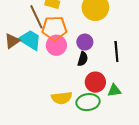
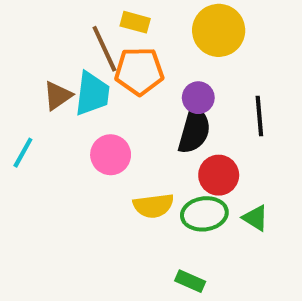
cyan trapezoid: (30, 40) -> (92, 94), turned 65
pink circle: (56, 45) -> (111, 155), moved
black semicircle: (83, 59) -> (194, 130), size x1.6
green triangle: (114, 90) -> (255, 218), moved, turned 40

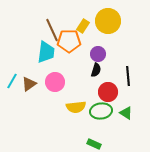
yellow rectangle: (135, 22) -> (83, 26), moved, turned -72
brown triangle: (58, 96) -> (29, 84), moved
black line: (259, 116) -> (128, 76), moved
black semicircle: (194, 130) -> (96, 70), size x0.6

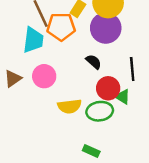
purple circle: (98, 54) -> (106, 28), moved, size x1.6
black semicircle: (96, 70) -> (94, 62), turned -64
green triangle: (126, 113) -> (123, 97), moved

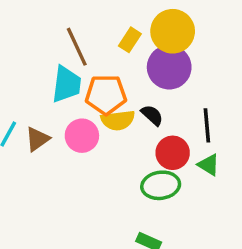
orange pentagon: (61, 27) -> (106, 95), moved
green triangle: (123, 97) -> (209, 165), moved
yellow semicircle: (69, 106) -> (118, 120), moved

